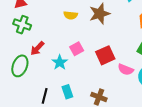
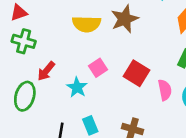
yellow semicircle: (71, 15) -> (86, 24), size x1.5
red square: (105, 55) -> (136, 73), turned -30
pink semicircle: (126, 70) -> (165, 90), turned -119

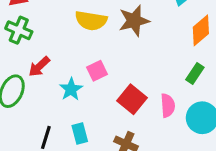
red square: (136, 73) -> (132, 99), moved

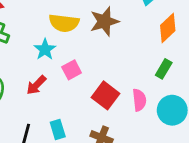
red arrow: (39, 67) -> (36, 85), moved
cyan star: (71, 89) -> (45, 49), moved

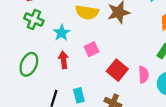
cyan star: (45, 49) -> (62, 33), moved
red arrow: (36, 85) -> (64, 60), turned 126

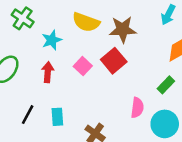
pink square: (92, 49) -> (83, 66), turned -32
red square: (117, 70) -> (114, 61), moved

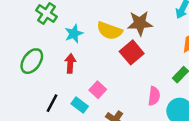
yellow semicircle: (86, 22) -> (110, 31), moved
pink square: (83, 66) -> (98, 90), moved
cyan rectangle: (57, 117) -> (80, 105), turned -49

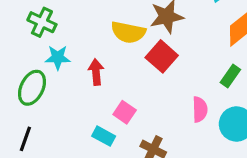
cyan star: (74, 34) -> (58, 57), moved, turned 30
red arrow: (70, 63) -> (96, 72), moved
black line: (52, 103) -> (25, 139), moved

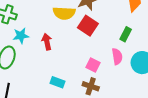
green rectangle: (230, 76) -> (126, 34), moved
pink square: (125, 112) -> (93, 65), moved

